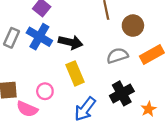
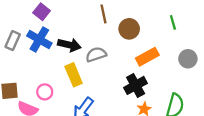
gray semicircle: (117, 56) -> (96, 54), moved
black cross: (122, 93) -> (136, 85), moved

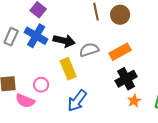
brown circle: (129, 29) -> (120, 15), moved
orange rectangle: (147, 57) -> (120, 52), moved

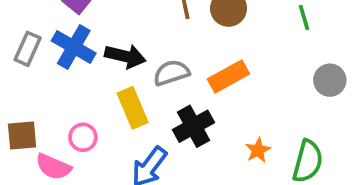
black cross: (126, 79) -> (193, 126), moved
orange star: (134, 101) -> (258, 150), moved

